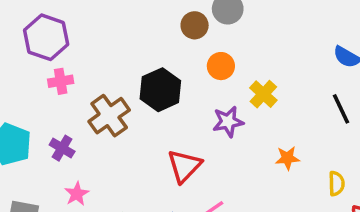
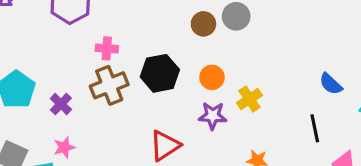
orange circle: (221, 66) -> (212, 77), moved
pink cross: (61, 81) -> (107, 48), moved

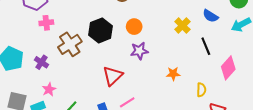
pink cross: (107, 48) -> (46, 23), moved
yellow cross: (249, 99) -> (182, 26), moved

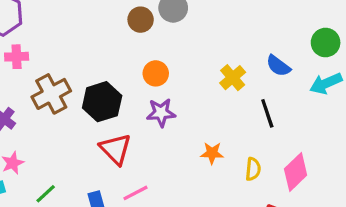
black hexagon: (100, 30) -> (102, 102), moved
pink diamond: (228, 68) -> (296, 172), moved
red triangle: (113, 76) -> (116, 149), turned -35
yellow semicircle: (201, 90) -> (253, 169), moved

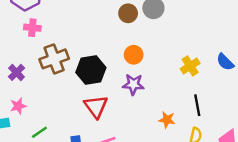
black line: (267, 113) -> (197, 105), moved

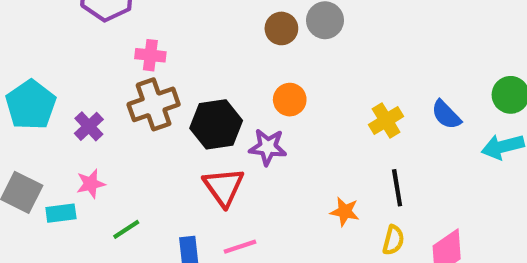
pink cross: (32, 28) -> (150, 55), moved
purple star: (133, 84) -> (268, 147), moved

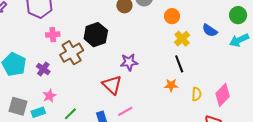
pink cross: (150, 55) -> (53, 35), moved
orange circle: (290, 100) -> (172, 16), moved
black hexagon: (216, 124) -> (96, 35), moved
black line: (397, 188) -> (179, 64), moved

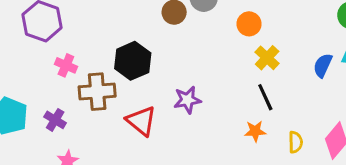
blue semicircle: (210, 30) -> (323, 65), moved, turned 84
pink cross: (53, 35) -> (66, 65), turned 32
brown cross: (72, 53) -> (97, 92), turned 30
red triangle: (112, 85) -> (141, 121), moved

